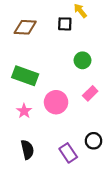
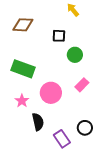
black square: (65, 24) -> (59, 36), moved
black semicircle: (27, 150) -> (38, 122), moved

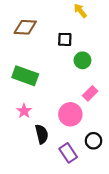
pink circle: (51, 93) -> (70, 114), moved

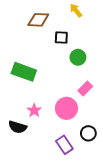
brown diamond: (25, 27) -> (38, 20), moved
pink star: (24, 111) -> (34, 110), moved
black semicircle: (42, 134) -> (18, 127), moved, turned 120

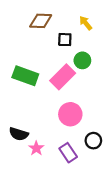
yellow arrow: (76, 10) -> (86, 23), moved
pink rectangle: (85, 89) -> (63, 77), moved, size x1.6
pink star: (34, 110) -> (36, 148), moved

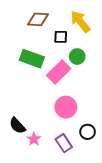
yellow arrow: (86, 23) -> (80, 21), size x1.6
green rectangle: (25, 76) -> (32, 59), moved
black semicircle: (19, 134) -> (17, 126), turned 30

